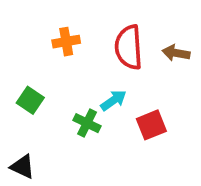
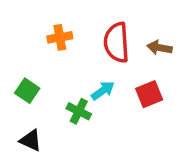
red square: (151, 125) -> (149, 94), moved
black triangle: (23, 167) -> (31, 140), moved

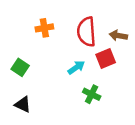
red square: (149, 94) -> (106, 58), moved
green cross: (79, 111) -> (92, 94), moved

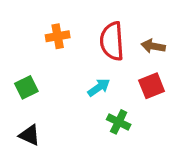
red square: (106, 58) -> (152, 86), moved
green square: (20, 67) -> (26, 87), turned 30

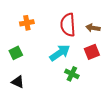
orange cross: (58, 36) -> (27, 23), moved
cyan arrow: (99, 87) -> (60, 53), size x1.5

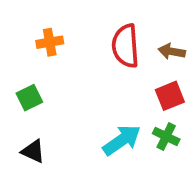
cyan arrow: (60, 53) -> (122, 140), moved
green cross: (72, 74) -> (166, 136), moved

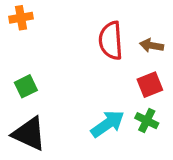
orange cross: (50, 42) -> (21, 18), moved
black triangle: (33, 151) -> (29, 134), size x1.6

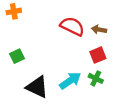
red semicircle: (111, 41) -> (72, 26), turned 120
black triangle: (29, 134) -> (37, 87), moved

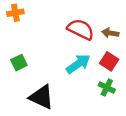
red square: (98, 55) -> (109, 61), turned -35
cyan arrow: (70, 81) -> (78, 64), moved

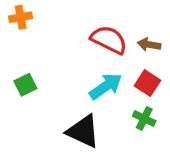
black triangle: (41, 97) -> (83, 131), moved

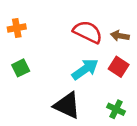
orange cross: (21, 17) -> (17, 28), moved
green cross: (144, 118) -> (116, 109), moved

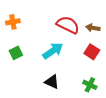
cyan arrow: (85, 69) -> (53, 51), moved
black triangle: (67, 105) -> (52, 82), size x0.7

